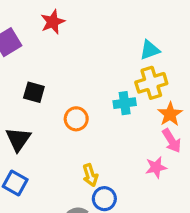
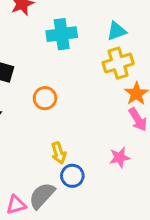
cyan cross: (125, 103) -> (62, 34), moved, size x1.4
pink star: (156, 167) -> (120, 158), moved

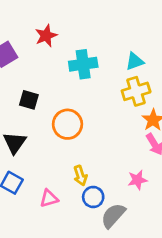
orange circle: (45, 98) -> (67, 124), size x1.4
gray semicircle: (42, 196) -> (113, 216), moved
pink triangle: (16, 205) -> (49, 198), moved

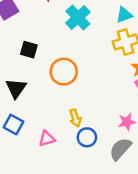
cyan cross: (83, 64) -> (78, 18), turned -35
gray semicircle: (113, 216) -> (120, 149), moved

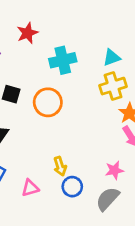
cyan cross: (78, 18) -> (63, 60), turned 30
orange circle: (64, 72) -> (48, 102), moved

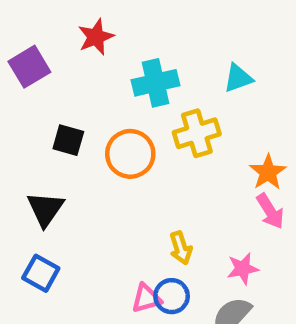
yellow cross: (113, 86) -> (197, 133), moved
yellow arrow: (60, 166) -> (181, 248), moved
pink triangle: (30, 188) -> (146, 298), moved

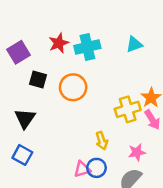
red star: (96, 37) -> (59, 43), moved
purple square: (29, 67) -> (18, 52), moved
yellow cross: (197, 133) -> (128, 109), moved

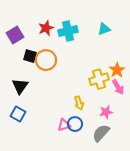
orange circle: (73, 87) -> (46, 60), moved

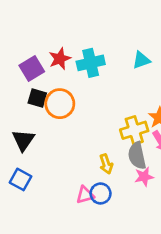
purple square: (15, 35) -> (32, 68), moved
gray semicircle: (101, 133) -> (137, 156), moved, turned -54

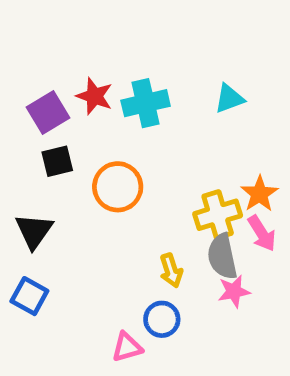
red star: (60, 59) -> (94, 96), turned -30
black square: (37, 98) -> (57, 161), turned -30
orange circle: (60, 104) -> (118, 187), moved
pink triangle: (85, 195) -> (127, 347), moved

